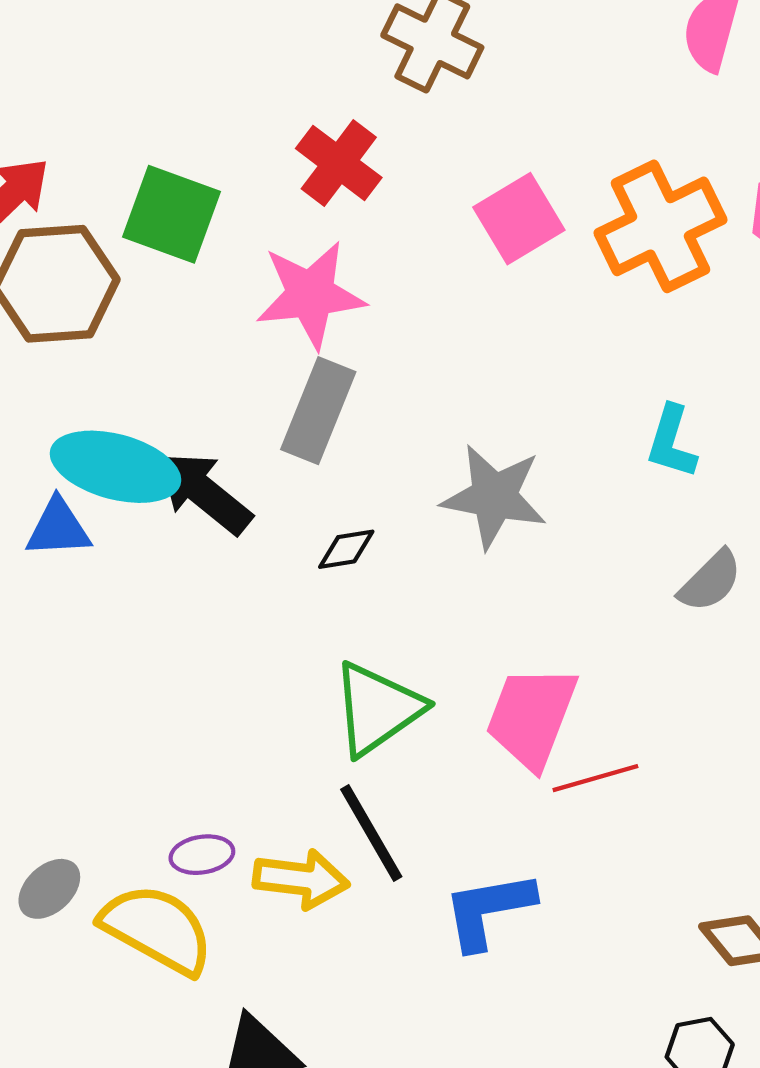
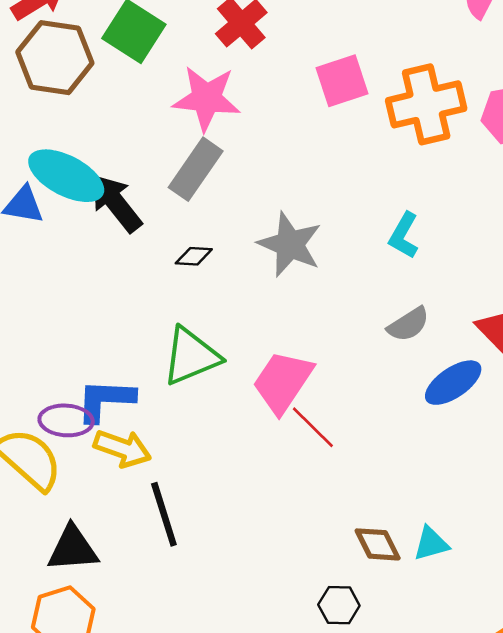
red line: (595, 778) -> (313, 427), turned 48
black line: (371, 833) -> (164, 514), moved
purple ellipse: (202, 855) -> (66, 420), size x1.4
blue L-shape: (488, 910) -> (105, 400), moved

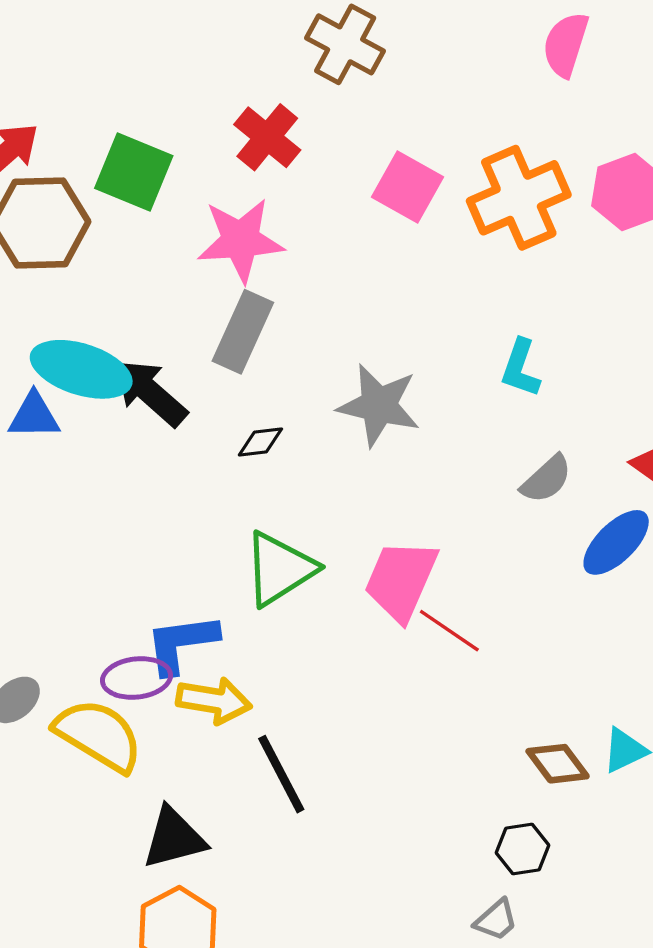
pink square: (342, 81) -> (407, 187), turned -32

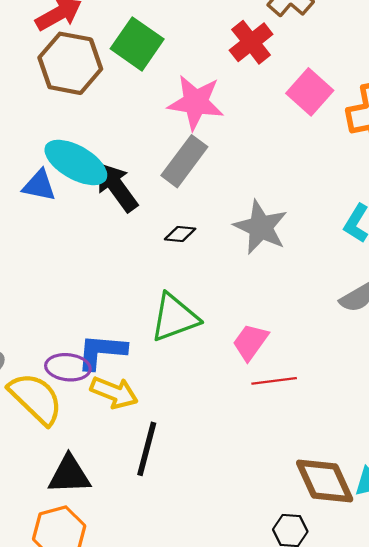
red cross: (267, 137) -> (251, 42), moved
pink trapezoid: (401, 580) -> (250, 342), size x0.7
red line: (449, 631) -> (274, 381), turned -54
brown diamond: (558, 764) -> (325, 481), size x1.5
black line: (281, 774) -> (147, 449), turned 30

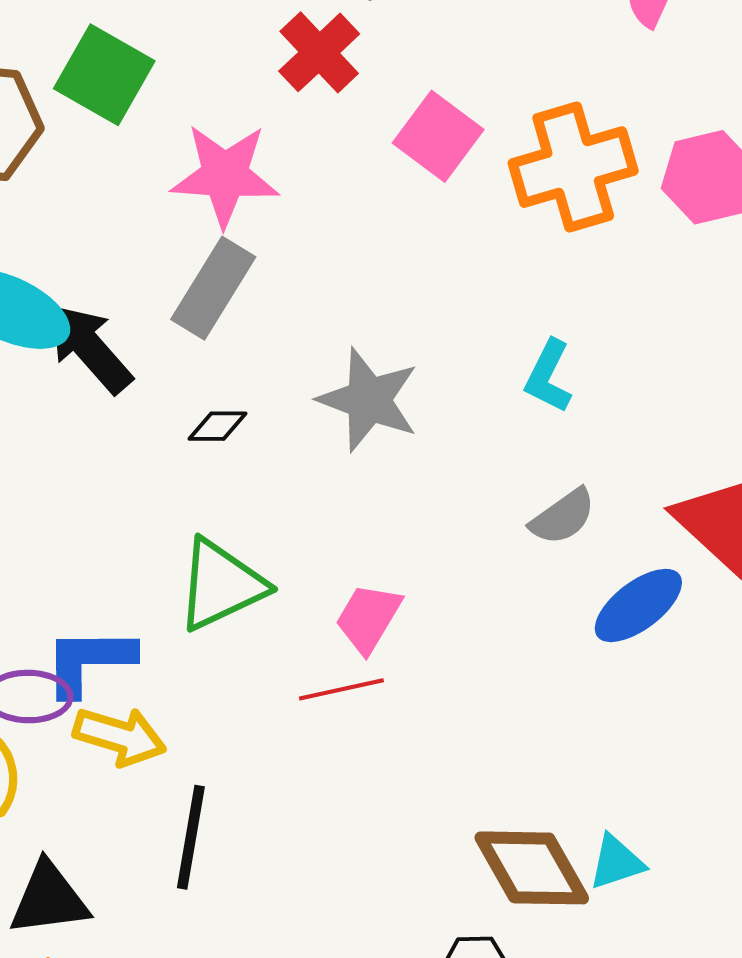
red line: (274, 381) -> (341, 689), moved

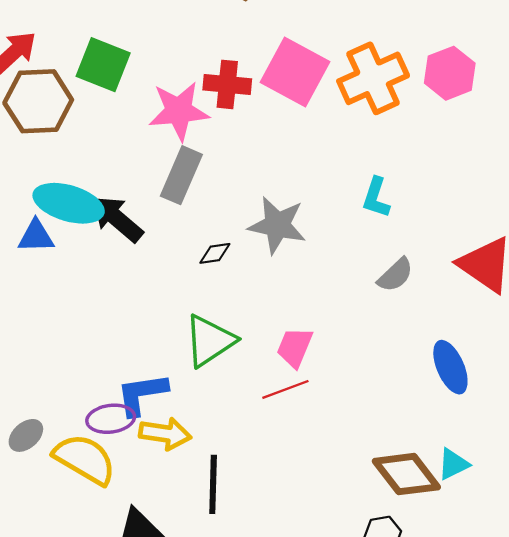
red cross: (319, 52) -> (227, 84), moved, turned -33
pink square: (438, 136) -> (295, 72), size x1.4
black diamond: (217, 426) -> (215, 253), moved
blue ellipse: (638, 605) -> (450, 367), moved, turned -68

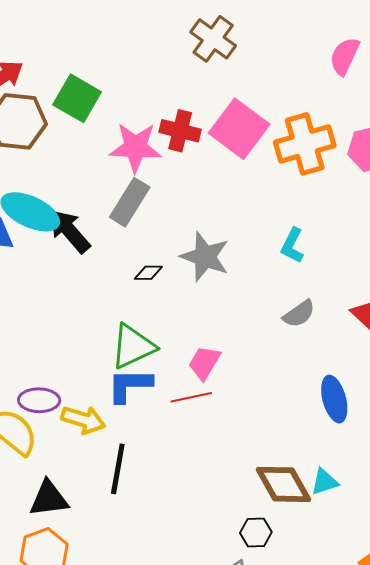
blue L-shape: (142, 394) -> (130, 385), moved

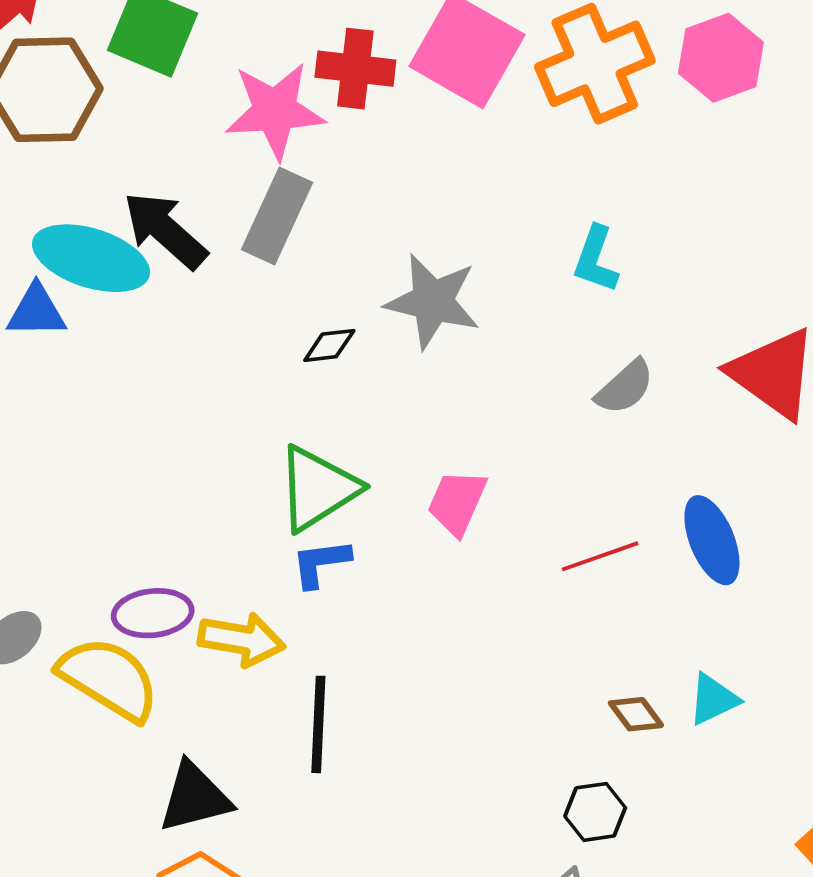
black arrow: (70, 231) -> (165, 230), moved
blue L-shape: (130, 385) -> (321, 563), size x0.7
red line: (191, 397) -> (600, 556), moved
brown diamond: (283, 484) -> (636, 714), size x0.5

